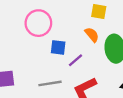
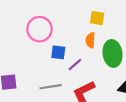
orange semicircle: (92, 35) -> (90, 40), turned -136

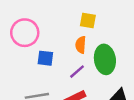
purple line: (75, 65) -> (77, 72), moved

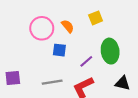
yellow square: (88, 21) -> (96, 18), turned -32
orange semicircle: (81, 45) -> (68, 26), moved, turned 136

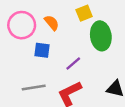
green ellipse: (110, 51) -> (101, 36), moved

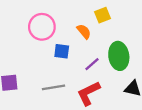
orange semicircle: (52, 23) -> (84, 31), moved
green ellipse: (101, 36) -> (119, 56), moved

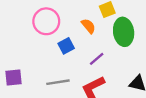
blue square: (62, 51) -> (66, 46), turned -35
green ellipse: (119, 56) -> (124, 32), moved

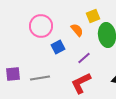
gray line: (58, 82) -> (40, 78), moved

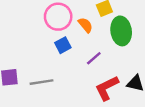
pink circle: (41, 26) -> (58, 17), moved
red L-shape: (81, 83) -> (107, 88), moved

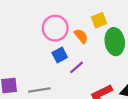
purple line: (94, 58) -> (77, 67), moved

